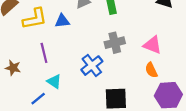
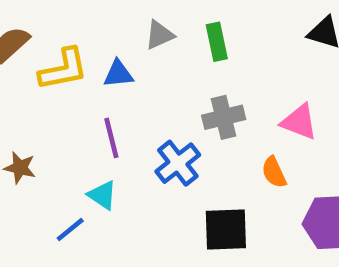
purple line: (44, 53) -> (111, 138), moved
orange semicircle: (151, 70) -> (274, 172), moved

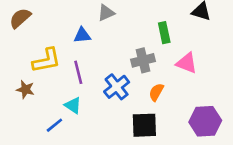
green rectangle: (217, 42) -> (164, 33), moved
yellow L-shape: (63, 69) -> (47, 60), moved
orange semicircle: (274, 172) -> (156, 92), moved, turned 54

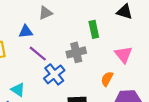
pink triangle: (187, 63) -> (124, 55), moved, turned 30
purple line: (78, 72) -> (38, 54), moved, turned -36
orange semicircle: (156, 92) -> (107, 79), moved

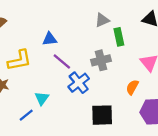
gray triangle: (45, 13) -> (102, 20), moved
cyan triangle: (18, 90) -> (42, 98), turned 32

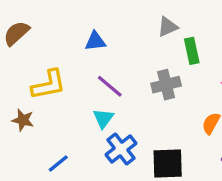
blue triangle: (50, 39) -> (95, 41), moved
blue cross: (79, 83) -> (121, 149), moved
cyan triangle: (42, 98) -> (103, 118), moved

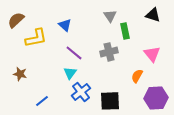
gray triangle: (168, 27) -> (110, 16), turned -40
blue triangle: (95, 41) -> (65, 25), turned 48
yellow L-shape: (49, 85) -> (36, 38), moved

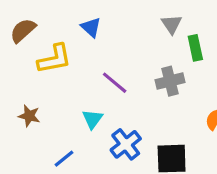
blue triangle: (65, 25) -> (91, 27), moved
cyan triangle: (70, 73) -> (92, 119), moved

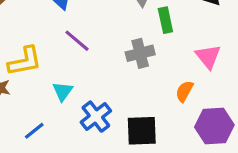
yellow L-shape: (54, 59) -> (25, 61), moved
purple line: (115, 83) -> (77, 41), moved

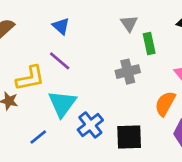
purple line: (77, 41) -> (60, 61), moved
cyan triangle: (63, 91) -> (62, 104), size x1.6
orange semicircle: (184, 91) -> (165, 104), size x1.4

